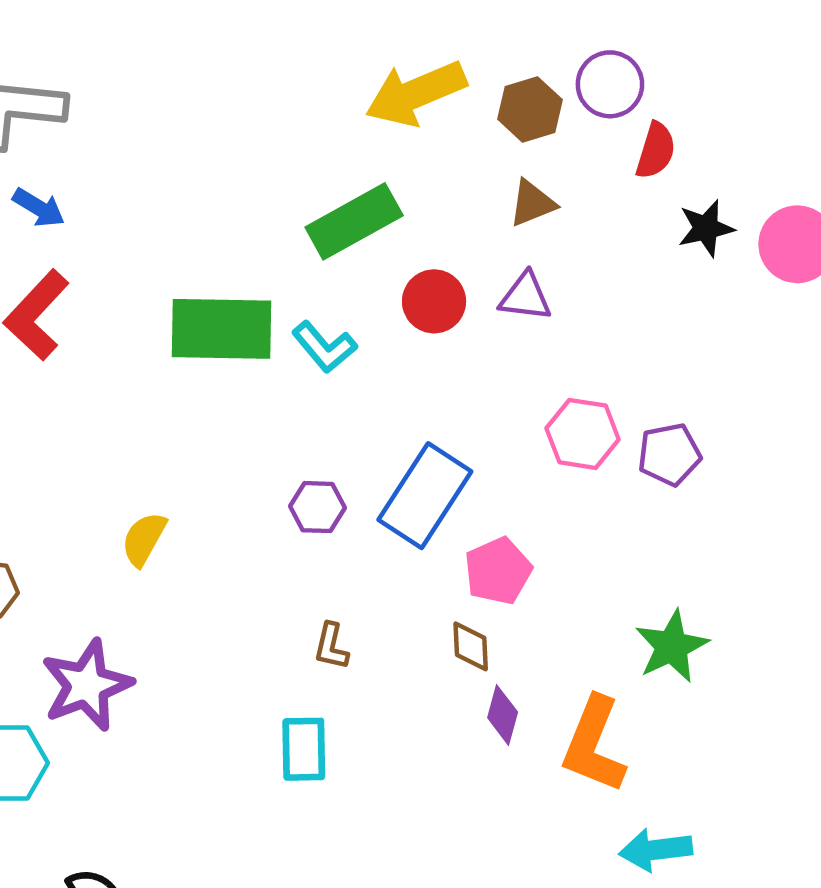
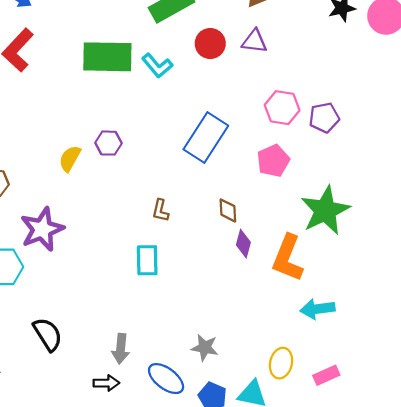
purple hexagon: (317, 507) -> (109, 143), moved
pink pentagon: (498, 571) -> (273, 161), moved
green star: (672, 646) -> (325, 210), size x1.4

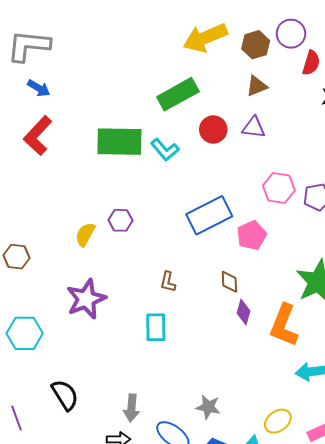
blue rectangle: (206, 137) -> (209, 215), turned 30
pink pentagon: (273, 161) -> (252, 235), moved
purple star: (42, 229) -> (86, 299), moved
yellow ellipse: (281, 363) -> (278, 421), turned 40

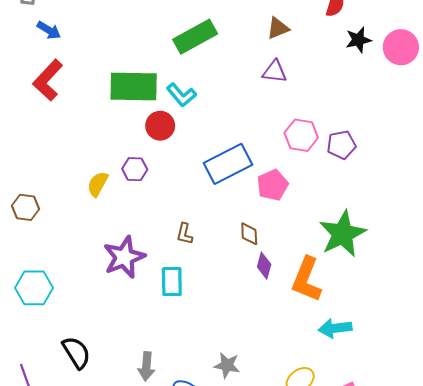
red circle: (213, 129) -> (160, 126), moved
purple star: (86, 299) -> (124, 257), moved

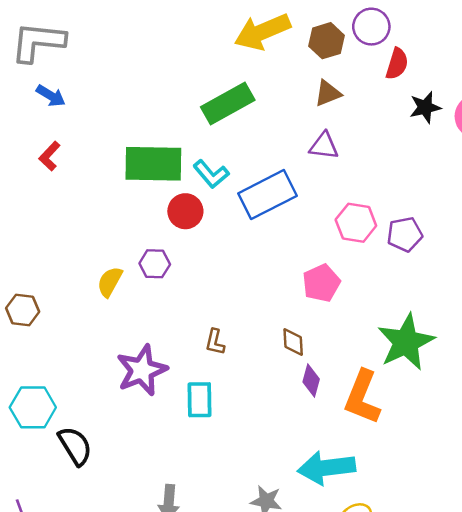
red L-shape: (48, 80) -> (49, 156), size x0.6
blue rectangle: (228, 164) -> (267, 195), moved
cyan arrow: (335, 328) -> (326, 468), moved, size x1.4
black semicircle: (76, 353) -> (75, 446), moved

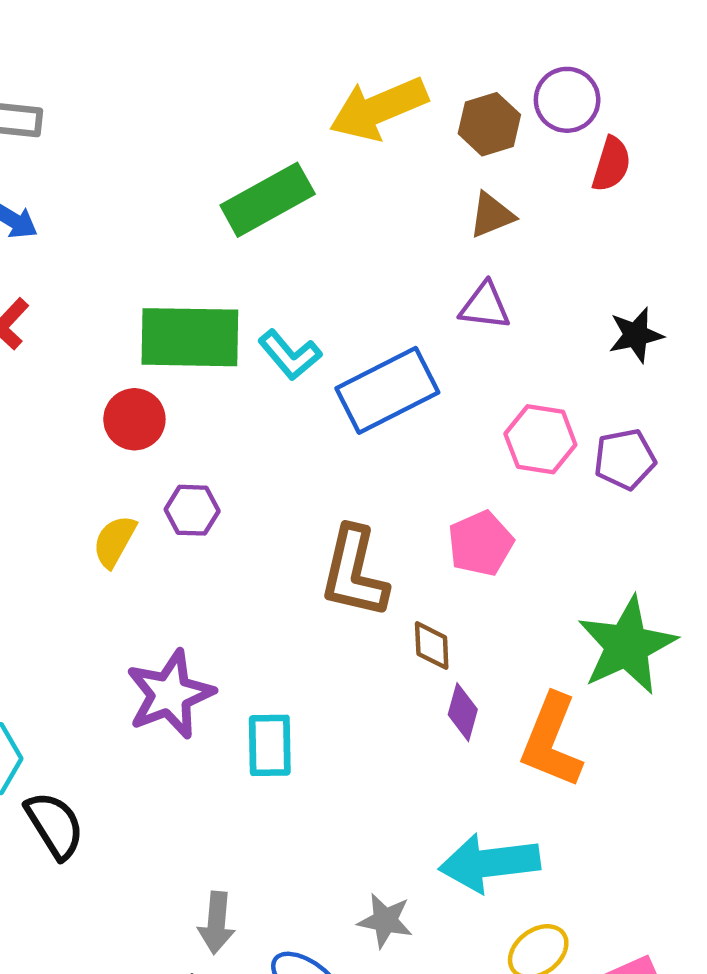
green rectangle: (228, 104) -> (268, 200), moved
black star: (425, 107) -> (636, 335), moved
red circle: (185, 211) -> (134, 419), moved
brown L-shape: (215, 342) -> (354, 572), moved, size x2.0

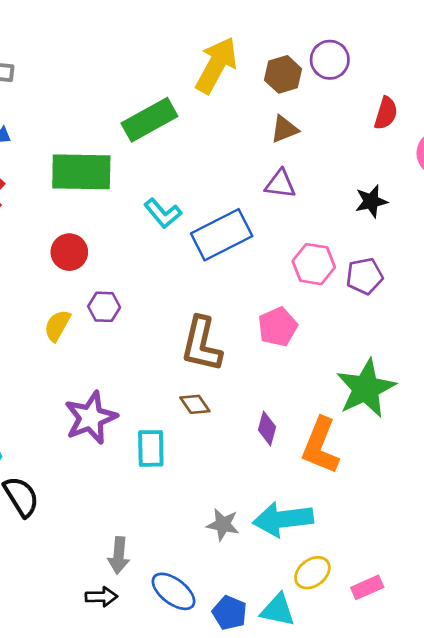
yellow arrow: (378, 109) -> (216, 65), turned 142
red semicircle: (611, 164) -> (386, 113), moved
green rectangle: (190, 337) -> (81, 172), moved
brown diamond: (432, 646) -> (195, 404), moved, turned -32
gray star: (385, 921) -> (223, 525), moved

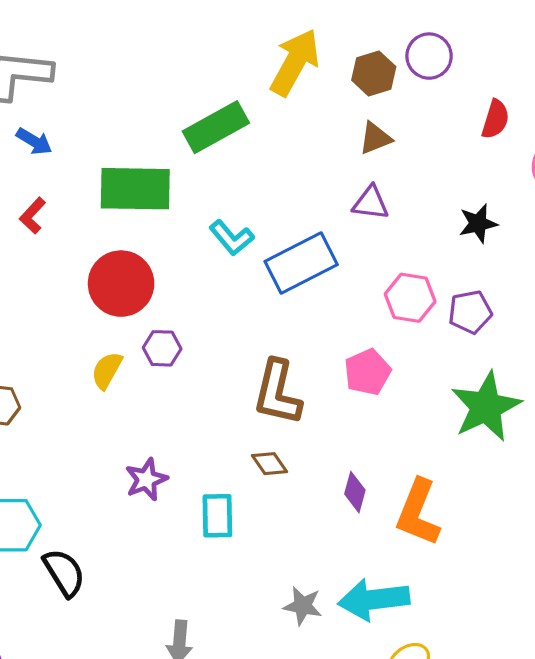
red circle: (69, 252) -> (121, 284), size x1.5
green star: (366, 388) -> (486, 407), moved
purple star: (91, 418) -> (146, 479), size x0.7

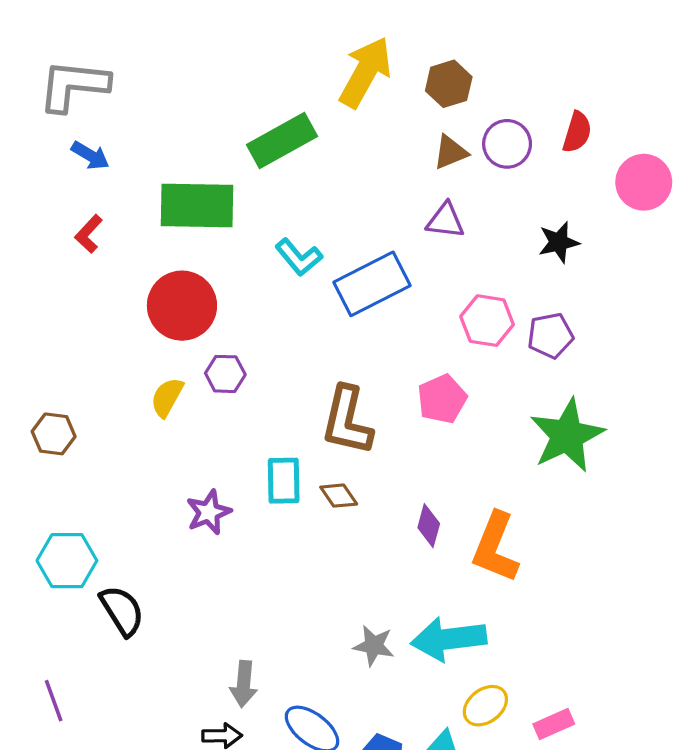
purple circle: (429, 56) -> (507, 144), moved
cyan rectangle: (217, 516) -> (284, 481), moved

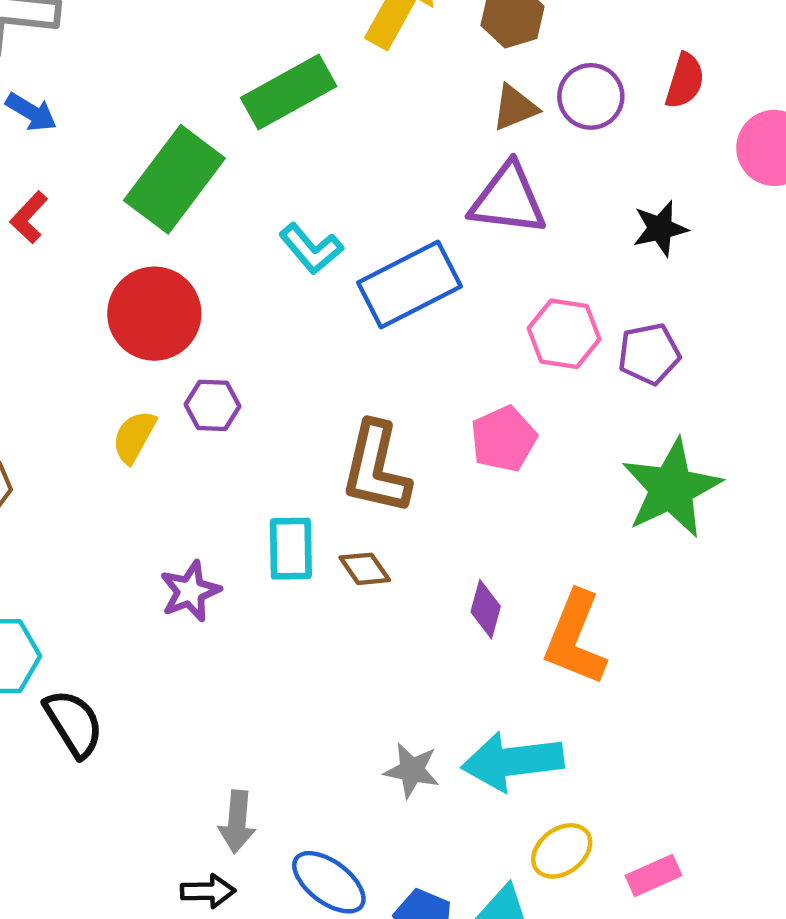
green rectangle: (197, 206) -> (174, 179), turned -54
purple triangle: (445, 221) -> (508, 199), size x1.5

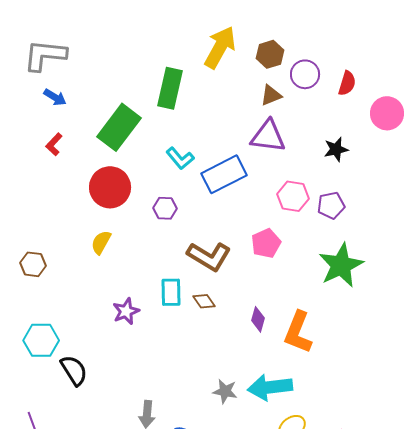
green rectangle: (289, 92) -> (170, 88), turned -48
purple circle: (591, 96) -> (305, 74), moved
purple hexagon: (212, 405) -> (165, 208), moved
brown L-shape: (376, 468) -> (209, 256), turned -72

